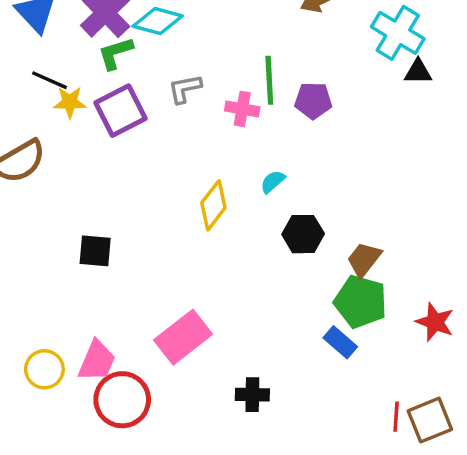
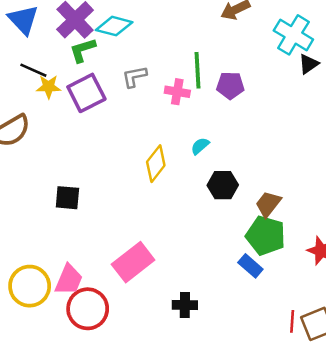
black triangle: (418, 72) -> (309, 64), turned -35
yellow circle: (44, 369) -> (30, 286), size x1.4

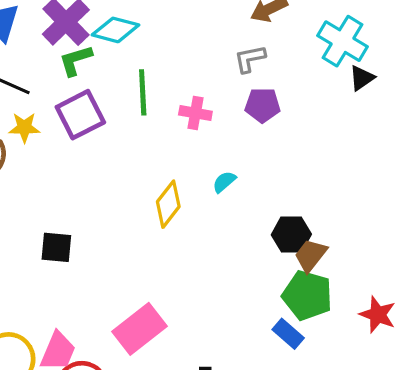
green line: (197, 70) -> (143, 92), moved
gray L-shape: (134, 77) -> (250, 59), moved
yellow star: (49, 87) -> (24, 127), moved
black hexagon: (223, 185) -> (291, 235), moved

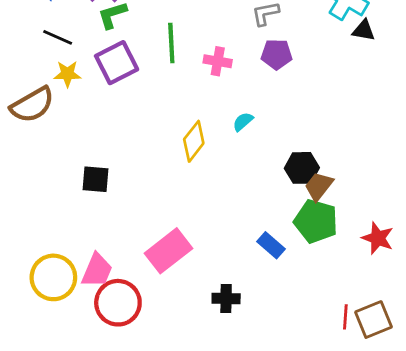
black triangle: (362, 78) -> (364, 30), turned 45
blue rectangle: (288, 334) -> (271, 245), moved

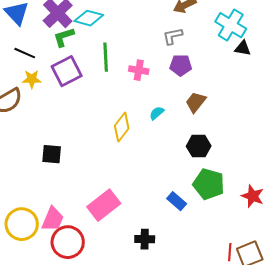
brown trapezoid: (319, 186) -> (196, 102), moved

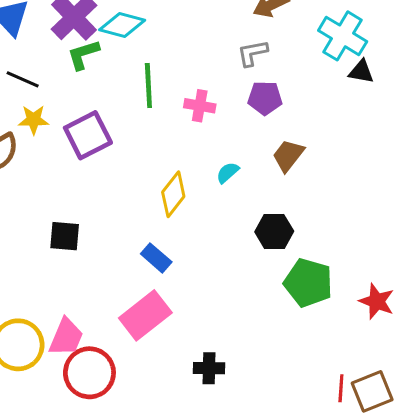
purple square: (67, 71) -> (88, 135), moved
black hexagon: (199, 146) -> (274, 232), moved
blue rectangle: (177, 201) -> (156, 258), moved

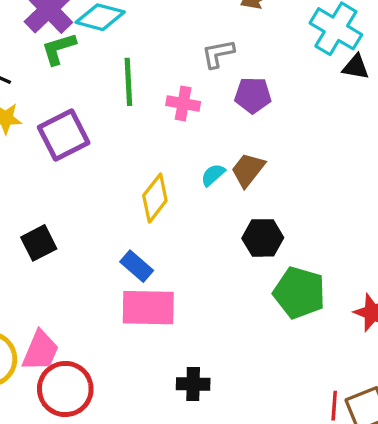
gray L-shape: (252, 53) -> (218, 54), moved
brown trapezoid: (288, 155) -> (248, 170), moved
black square: (65, 236) -> (39, 243), turned -32
pink rectangle: (145, 315) -> (148, 308), moved, turned 39

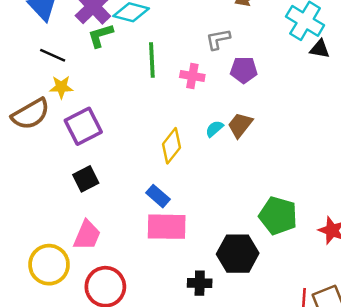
purple square: (64, 135) -> (83, 126), moved
black hexagon: (263, 238) -> (238, 254), moved, size x1.4
pink trapezoid: (40, 351) -> (87, 235), moved

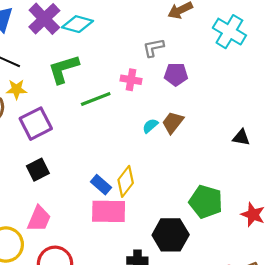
green L-shape: (100, 36) -> (64, 69), moved, size x1.4
black triangle: (320, 49) -> (241, 138), moved
green line: (152, 60) -> (96, 99), moved, turned 72
yellow diamond: (172, 146) -> (126, 181), moved

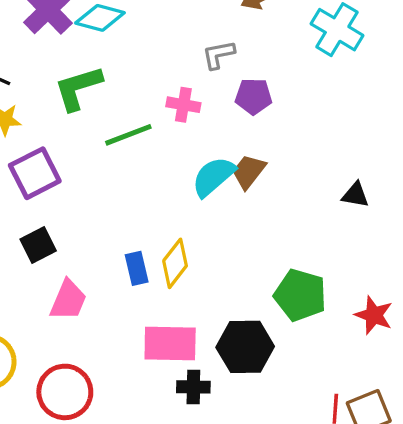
cyan semicircle: (150, 126) -> (213, 177), size x1.8
blue rectangle: (101, 185) -> (137, 268), turned 36
pink rectangle: (109, 211) -> (170, 344), moved
pink trapezoid: (39, 219) -> (68, 300), moved

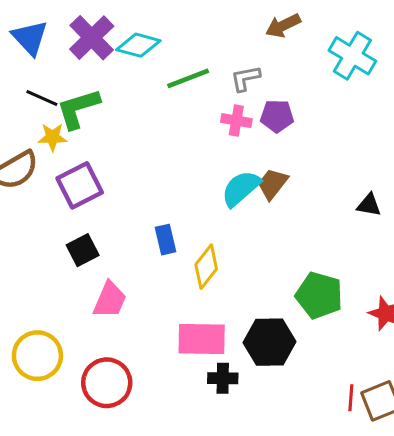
green L-shape: (78, 88) -> (78, 108), moved
pink cross: (183, 105) -> (236, 121), moved
green line: (128, 135) -> (188, 78), moved
blue rectangle: (137, 268) -> (166, 240), moved

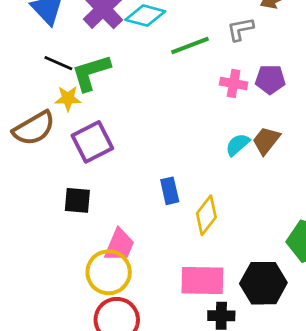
gray L-shape: (245, 78) -> (240, 29), moved
cyan semicircle: (241, 188) -> (238, 145), size x0.7
black square: (83, 250) -> (77, 200), moved, turned 32
yellow circle: (37, 356) -> (109, 272), moved

